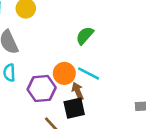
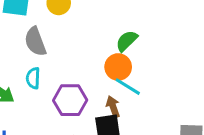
orange circle: (64, 73) -> (118, 67), moved

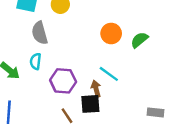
green semicircle: (127, 41) -> (139, 40), moved
orange circle: (118, 67) -> (111, 33), moved

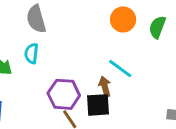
green semicircle: (139, 40) -> (157, 27), turned -30
purple hexagon: (63, 81) -> (64, 94), moved

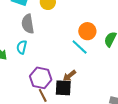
cyan line: (120, 69) -> (80, 47), moved
brown arrow: (105, 86) -> (69, 76), turned -120

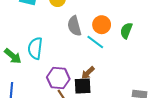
gray semicircle: (28, 24) -> (74, 26), moved
cyan semicircle: (22, 47) -> (35, 48), size x1.5

